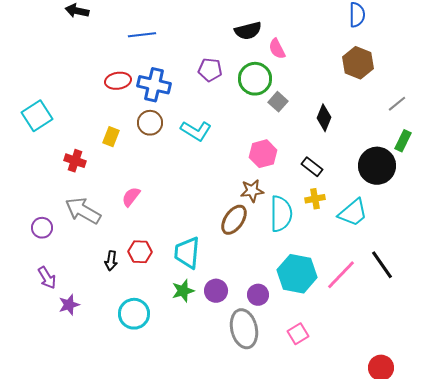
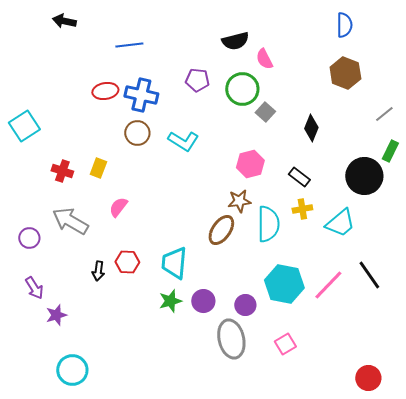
yellow rectangle: (111, 137) -> (98, 168), moved
cyan circle: (134, 314) -> (72, 370), moved

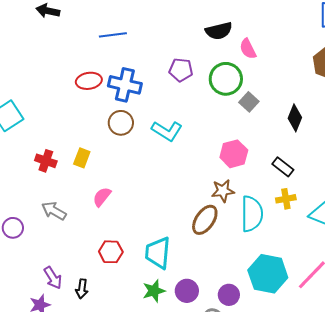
gray arrow: (70, 221) -> (54, 211), size x0.7
black arrow: (98, 271) -> (82, 289), moved
purple arrow: (34, 288) -> (53, 278), moved

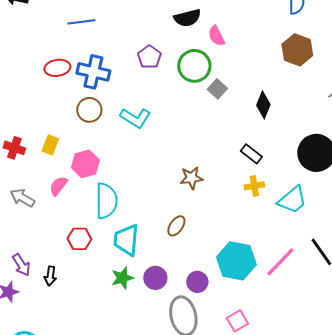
purple pentagon: (181, 70) -> (149, 57), turned 30
pink hexagon: (234, 154) -> (85, 164), moved
pink semicircle: (102, 197) -> (58, 186), moved
cyan semicircle: (252, 214) -> (106, 201), moved
brown ellipse: (205, 220) -> (176, 226), moved, size x0.7

